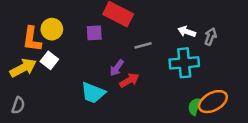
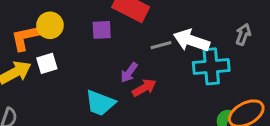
white arrow: (187, 32) -> (191, 41), moved, size x1.6
orange L-shape: (32, 39) -> (26, 38), turned 70
white square: (49, 60) -> (47, 63), turned 35

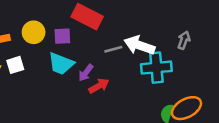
yellow circle: (50, 25) -> (34, 32), moved
cyan trapezoid: (100, 103) -> (61, 64), moved

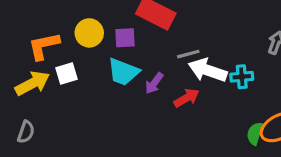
white arrow: (139, 45) -> (208, 70), moved
cyan cross: (156, 68) -> (242, 77), size x0.6
red arrow: (99, 86) -> (187, 98), moved

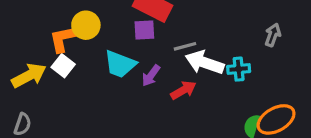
purple square: (125, 38) -> (144, 30), moved
orange L-shape: (44, 46) -> (65, 38), moved
white square: (67, 74) -> (63, 66), turned -35

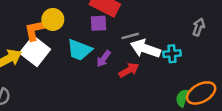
white square: (63, 66) -> (35, 51), size x1.6

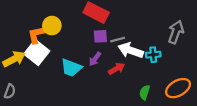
purple square: (98, 23) -> (100, 36), moved
gray arrow: (199, 27) -> (176, 32), size x1.5
cyan trapezoid: (79, 50) -> (71, 68), moved
green semicircle: (182, 98) -> (145, 92), moved

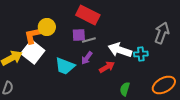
purple square: (100, 36) -> (79, 35), moved
gray line: (118, 40) -> (89, 40), moved
green semicircle: (145, 92) -> (125, 89), moved

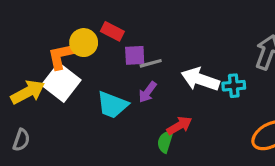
red rectangle: (88, 15) -> (112, 31), moved, size x0.6
red arrow: (107, 67) -> (179, 126), moved
green semicircle: (125, 89) -> (165, 142), moved

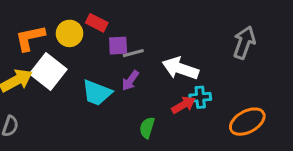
orange L-shape: (63, 55) -> (30, 38), moved
cyan cross: (234, 86) -> (200, 97), moved
red arrow: (179, 126) -> (183, 105), moved

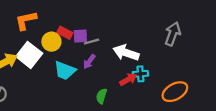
red rectangle: (97, 23) -> (65, 33), moved
yellow circle: (69, 33) -> (51, 42), moved
orange L-shape: (30, 38) -> (26, 20), moved

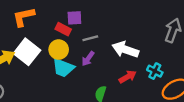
purple square: (80, 36) -> (74, 18), moved
yellow circle: (51, 42) -> (59, 50), moved
cyan cross: (140, 74) -> (155, 71), moved, turned 32

